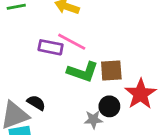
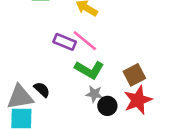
brown square: (111, 70) -> (134, 75), moved, turned -35
gray star: (93, 120) -> (94, 94), moved

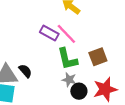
green L-shape: (89, 70) -> (67, 59), turned 40
brown square: (134, 75) -> (98, 57), moved

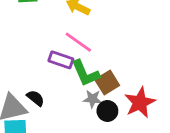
purple rectangle: (49, 33) -> (61, 60), moved
brown square: (98, 57) -> (107, 83), moved

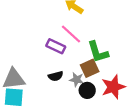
green L-shape: (85, 73) -> (98, 52), moved
black semicircle: (35, 98) -> (56, 76), moved, turned 120

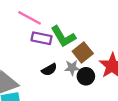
pink line: (71, 34) -> (30, 18), moved
green L-shape: (98, 52) -> (63, 37), moved

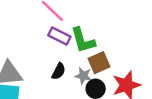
black semicircle: (49, 70) -> (59, 71), turned -49

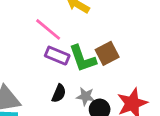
brown square: (99, 63) -> (107, 53), moved

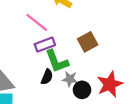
purple rectangle: (57, 56) -> (45, 45), turned -42
green L-shape: (83, 59) -> (57, 61), moved

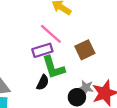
pink line: (37, 22) -> (51, 34), moved
gray star: (70, 79) -> (86, 88), moved

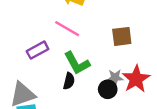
purple rectangle: (42, 50) -> (38, 50), moved
brown square: (85, 50) -> (122, 36), moved, turned 30

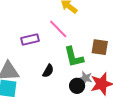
green L-shape: (77, 63) -> (74, 57), moved

